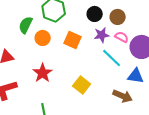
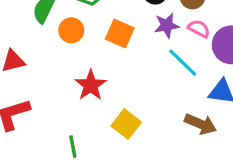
red star: (43, 73) -> (91, 85), moved
yellow square: (82, 85) -> (126, 124), moved

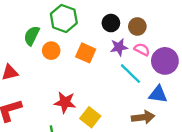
red star: (91, 85) -> (65, 102), moved, turned -30
brown arrow: (201, 124) -> (143, 117), turned -30

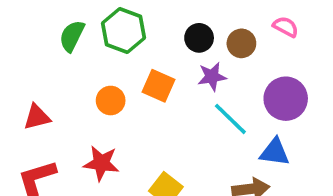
green semicircle: (32, 36) -> (72, 36), moved
pink semicircle: (142, 49) -> (286, 27), moved
orange circle: (51, 51) -> (111, 101), moved
red star: (65, 102) -> (101, 163), moved

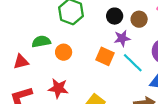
green semicircle: (72, 36) -> (41, 42), moved, turned 54
orange square: (159, 86) -> (105, 56), moved

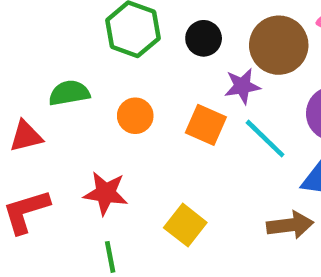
black circle: (115, 16) -> (204, 38), moved
brown circle: (139, 19) -> (279, 45), size x1.6
orange circle: (64, 52) -> (135, 116), moved

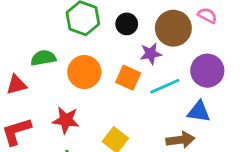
orange circle: (135, 116) -> (84, 72), size x1.5
cyan line: (265, 139) -> (165, 86), turned -68

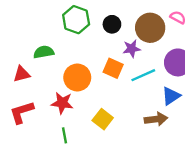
orange circle: (84, 72) -> (77, 78), moved
blue triangle: (199, 112) -> (171, 96), turned -42

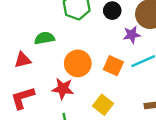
orange square: (113, 68) -> (113, 66), moved

